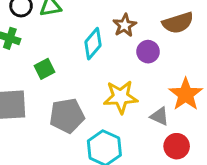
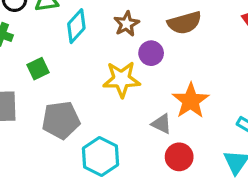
cyan diamond: (93, 44) -> (76, 26), moved
yellow star: (121, 97) -> (122, 79), moved

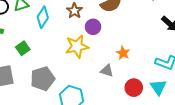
orange star: (191, 101) -> (123, 53), size x0.6
red circle: (179, 157) -> (134, 88), moved

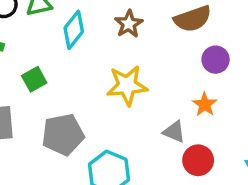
purple circle: (93, 27) -> (216, 60), moved
red circle: (134, 88) -> (198, 160), moved

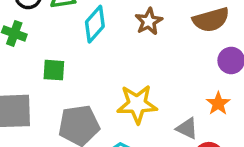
green square: (34, 79) -> (54, 70), turned 30
yellow star: (127, 85) -> (137, 104), moved

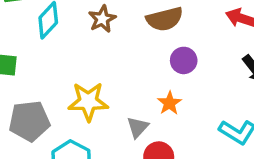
gray triangle: (187, 128) -> (138, 127), turned 45

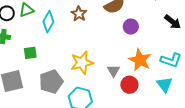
orange star: (170, 103) -> (140, 60), moved, size x1.6

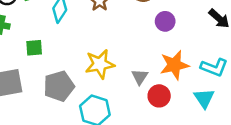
orange star: (140, 60) -> (174, 65), turned 30

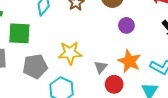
green square: (34, 48) -> (19, 33), size x1.6
orange star: (174, 65) -> (129, 61), turned 30

